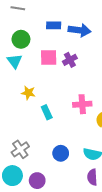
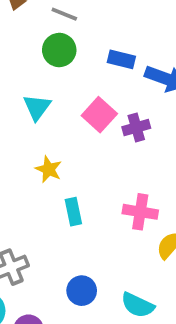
green circle: (21, 39) -> (59, 50), moved
pink square: (49, 57) -> (99, 115), turned 30

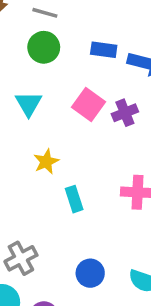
yellow star: (49, 169) -> (46, 162), turned 30

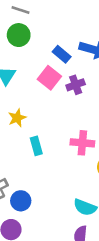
blue rectangle: (104, 50) -> (62, 54), moved, turned 30
blue circle: (90, 273) -> (21, 201), moved

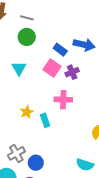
yellow star: (17, 118) -> (27, 112), moved
pink cross: (82, 143) -> (63, 100), moved

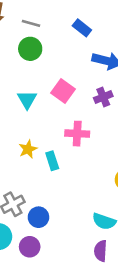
blue rectangle: (60, 50) -> (82, 28), moved
cyan triangle: (19, 68) -> (27, 100), moved
purple cross: (72, 72) -> (103, 97), moved

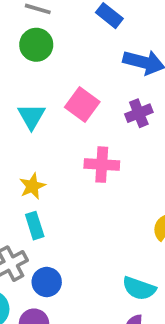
cyan rectangle: (52, 161) -> (35, 226), moved

